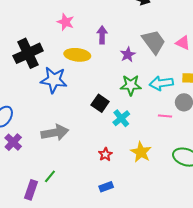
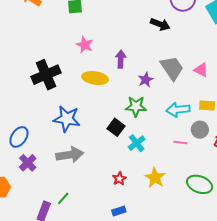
blue star: (54, 80) -> (67, 119), moved
green star: (131, 85) -> (136, 106), moved

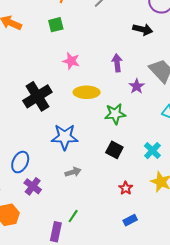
purple arrow: (121, 59) -> (117, 63), moved
green star: (136, 106) -> (115, 114), moved
black square: (116, 127) -> (114, 150), moved
cyan cross: (137, 143) -> (152, 151), moved
gray arrow: (70, 155) -> (73, 172), size x0.6

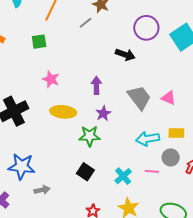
purple star: (137, 86) -> (103, 113), moved
blue star: (65, 137) -> (22, 166), moved

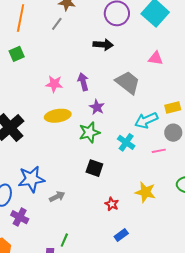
pink star: (51, 79) -> (54, 84), moved
pink triangle: (168, 98) -> (156, 58), moved
cyan cross: (123, 176) -> (126, 142), moved

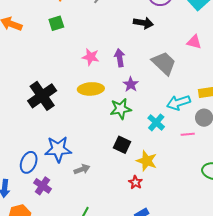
yellow star: (145, 192) -> (147, 161), moved

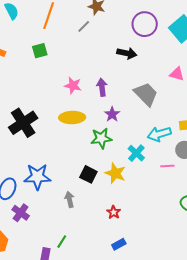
black square: (122, 145) -> (88, 174), moved
yellow star: (147, 161) -> (115, 173), moved
gray arrow: (82, 169) -> (70, 200), moved, turned -84

